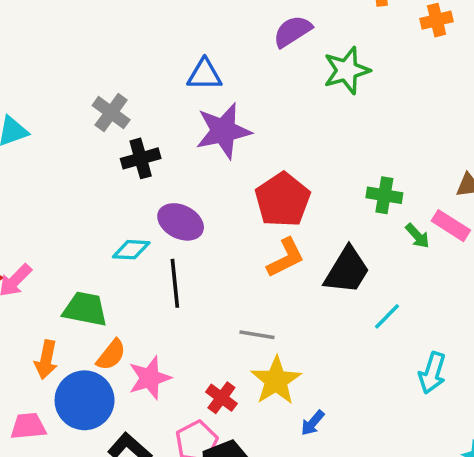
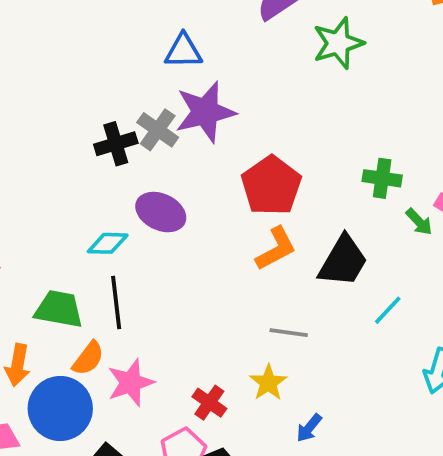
gray cross: (111, 113) -> (158, 130), moved
black line: (175, 283) -> (116, 303), moved
gray line: (257, 335) -> (289, 333), moved
yellow star: (276, 381) -> (268, 383), size x0.7

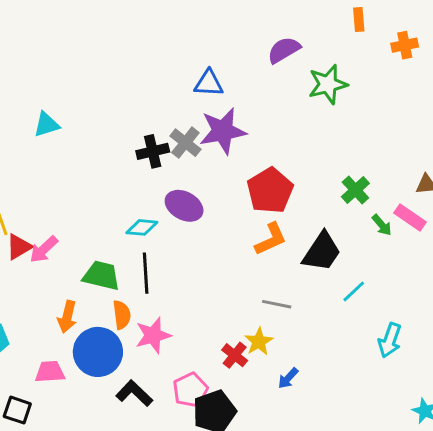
green cross: (382, 178) -> (355, 190), turned 36
orange semicircle: (88, 358) -> (122, 315), turned -48
red cross: (209, 403) -> (235, 355), moved

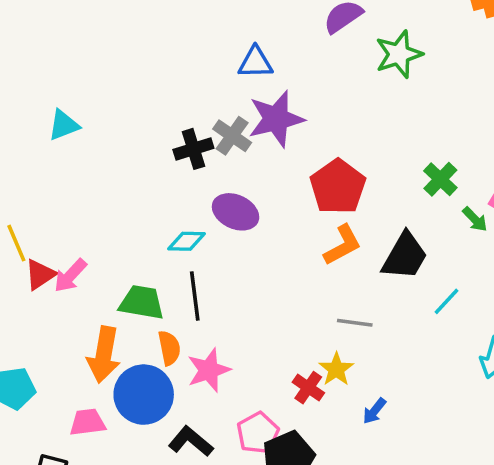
orange arrow: (67, 317) -> (104, 355), size x1.4

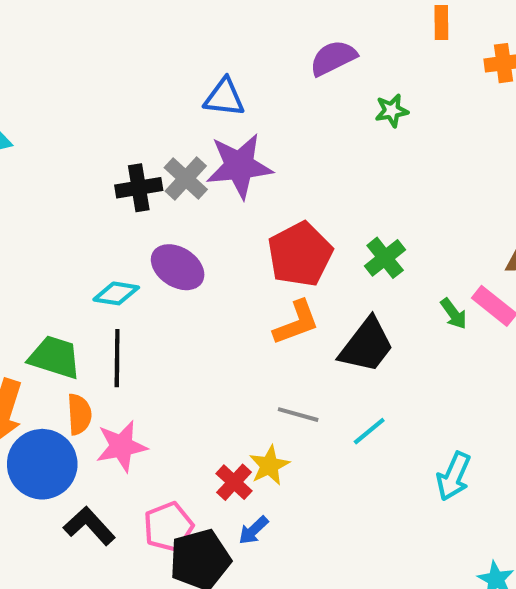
green star: (399, 54) -> (392, 111), size x0.6
green cross: (440, 179) -> (385, 258), moved
cyan line: (446, 301) -> (369, 431), moved
blue arrow: (374, 411) -> (253, 530), moved

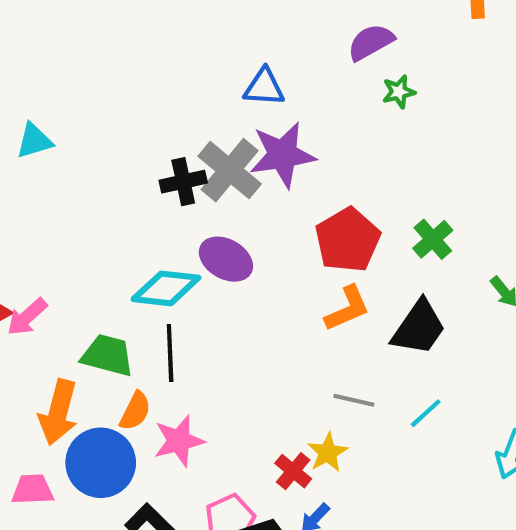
green star: (392, 111) -> (399, 92), moved
gray cross: (186, 179) -> (230, 170), size x1.4
cyan diamond: (116, 293) -> (166, 288), size x1.5
orange semicircle: (79, 414) -> (135, 411), turned 33

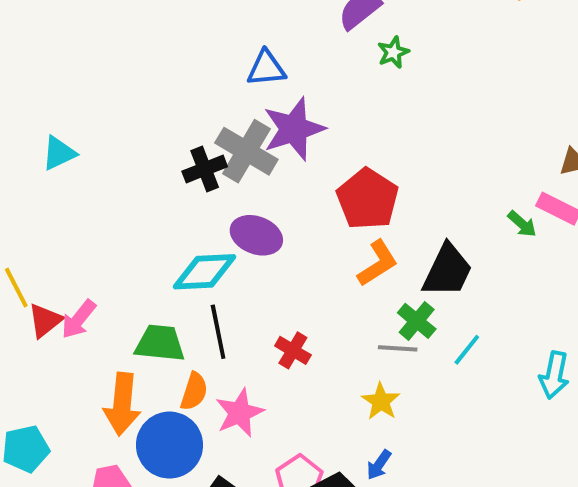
green cross: (433, 239) -> (417, 321), moved
red cross: (293, 471) -> (293, 350), moved

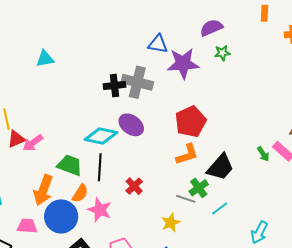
purple star: (294, 129) -> (183, 64), moved
gray cross: (246, 151) -> (137, 82), turned -32
pink star: (240, 413) -> (100, 210), turned 30

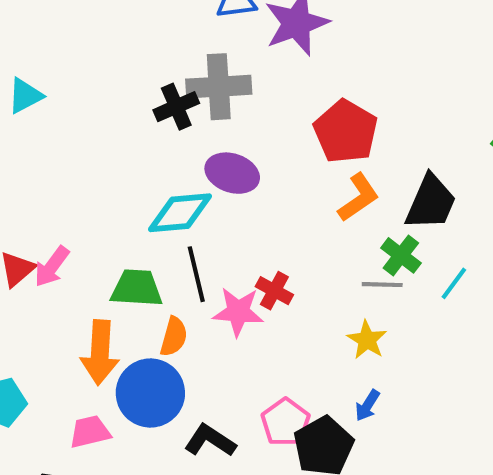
pink star: (100, 210) -> (238, 312), moved

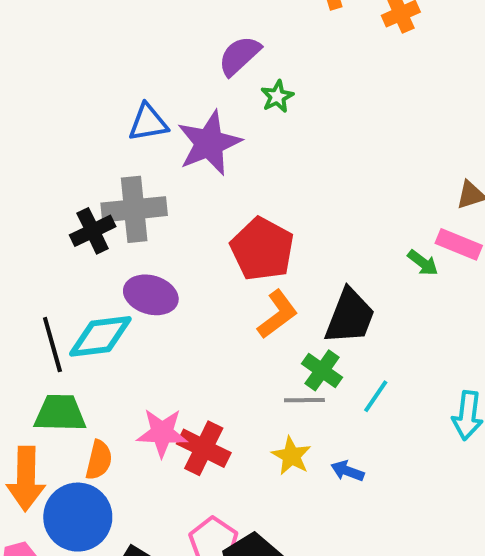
black line: (196, 274) -> (52, 345), moved
red cross: (274, 291) -> (204, 448), moved, size x1.4
blue arrow: (367, 405) -> (347, 471), moved, turned 80

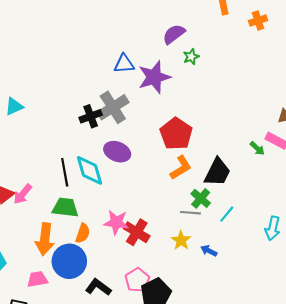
gray cross: (134, 209) -> (113, 107), turned -32
cyan diamond: (100, 336) -> (89, 170), turned 76

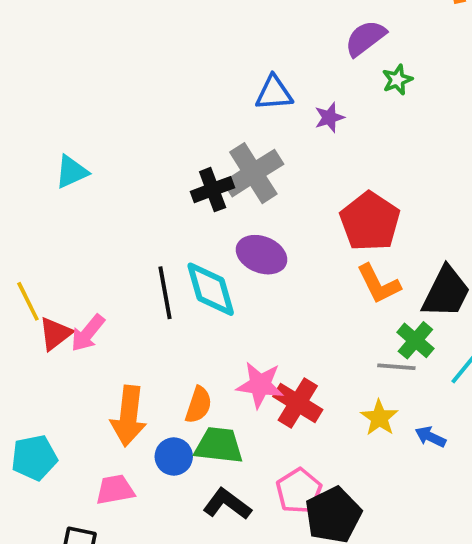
purple star: (154, 77) -> (329, 117), size x0.5
orange L-shape: (181, 168) -> (379, 284), turned 95
green trapezoid: (65, 208) -> (219, 445), moved
blue circle: (69, 261) -> (174, 457), size x0.6

